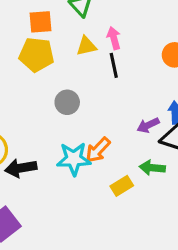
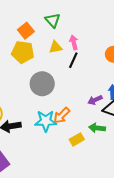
orange square: (40, 22) -> (26, 31), turned -35
black line: (114, 65) -> (73, 60), turned 35
gray circle: (67, 102) -> (42, 84), size x1.5

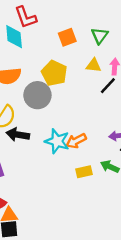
yellow pentagon: (23, 52) -> (54, 73), moved
gray circle: (42, 84) -> (37, 95), moved

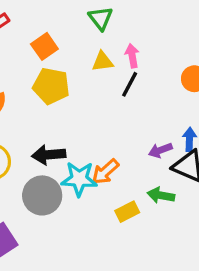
orange square: (67, 37) -> (44, 46), moved
gray circle: (37, 95) -> (42, 195), moved
black arrow: (18, 135) -> (49, 155), moved

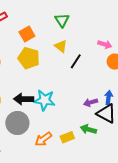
pink arrow: (132, 56) -> (105, 44), moved, turned 112
yellow triangle: (103, 62) -> (61, 46), turned 40
orange arrow: (105, 172) -> (43, 139), moved
cyan star: (79, 179) -> (45, 100), moved

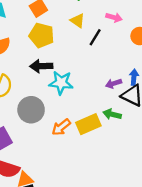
pink arrow: (105, 44) -> (114, 17), moved
black arrow: (24, 99) -> (41, 66), moved
yellow rectangle: (67, 137) -> (88, 124), size x1.5

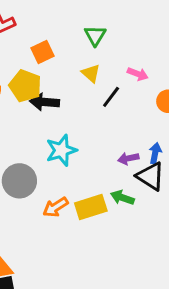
yellow pentagon: (41, 35) -> (25, 86), moved
black arrow: (41, 66) -> (45, 102), moved
cyan star: (61, 83) -> (61, 150), turned -30

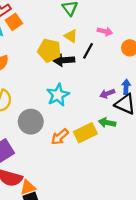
orange square: (43, 52) -> (14, 22), moved
yellow pentagon: (25, 86) -> (49, 50), moved
black arrow: (45, 102) -> (64, 60), moved

